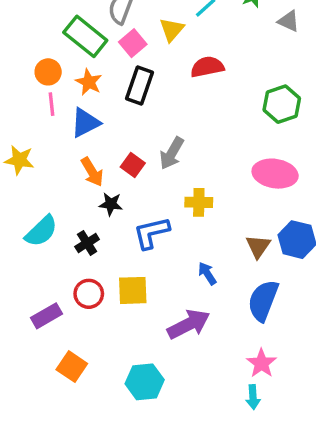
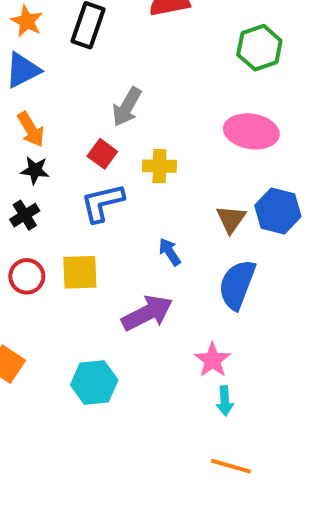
red square: (133, 165) -> (102, 154), moved
black star: (111, 204) -> (35, 170), moved
pink star: (261, 363) -> (213, 360), moved

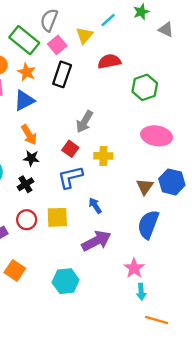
green hexagon: (259, 48) -> (145, 87), moved
blue arrow: (170, 252) -> (95, 206), moved
orange line: (231, 466) -> (157, 320), moved

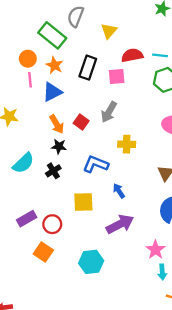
cyan line: (108, 20) -> (160, 55), moved, turned 48
pink square: (57, 45) -> (117, 76), moved, turned 35
red square: (70, 149) -> (81, 122), moved
blue L-shape: (70, 177) -> (96, 164), turned 35
red circle: (27, 220) -> (52, 224), moved

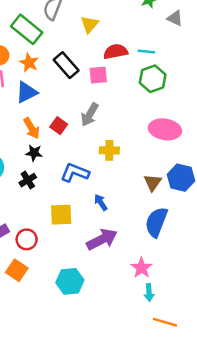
black rectangle: (88, 68) -> (66, 65), turned -60

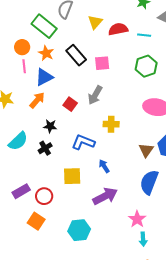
red semicircle: (116, 52) -> (118, 29), moved
cyan line: (146, 52) -> (144, 35), moved
orange arrow: (32, 128) -> (37, 100), moved, turned -108

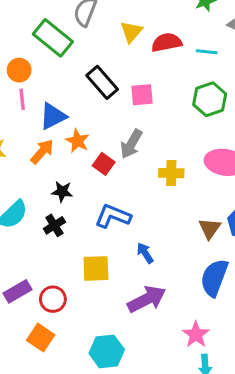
orange star: (46, 53) -> (77, 141), moved
red square: (70, 104) -> (104, 164), moved
yellow cross: (111, 124) -> (171, 173), moved

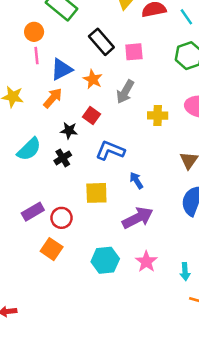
cyan line: (207, 52) -> (186, 17), turned 49
orange star: (77, 141) -> (93, 79), moved
red square: (104, 164) -> (91, 115), moved
pink star: (196, 335) -> (146, 262), moved

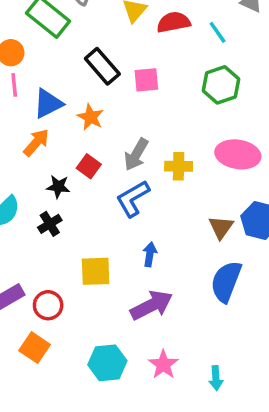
gray arrow: (125, 92) -> (136, 154), moved
blue L-shape: (110, 150) -> (133, 198), moved, turned -52
blue arrow: (136, 180) -> (150, 254), turned 42

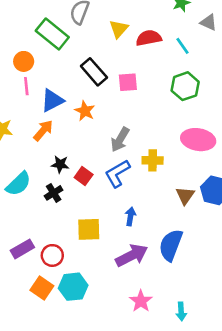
red square: (89, 166) -> (84, 176), moved
yellow cross: (179, 166) -> (153, 160), moved
blue semicircle: (226, 282) -> (171, 245), moved
cyan hexagon: (107, 363) -> (73, 287), moved

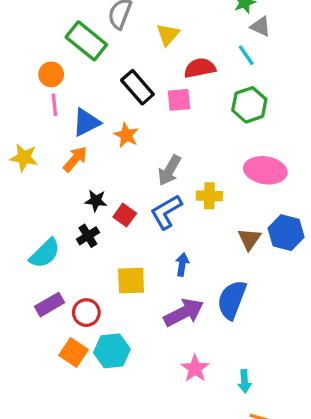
gray triangle: (209, 22) -> (261, 26), moved
red semicircle: (149, 38) -> (200, 68), moved
cyan semicircle: (18, 184) -> (45, 253), moved

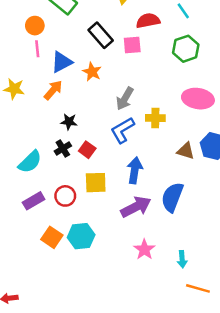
red square: (125, 215) -> (87, 150), moved
brown triangle: (249, 239) -> (186, 151), turned -48
blue arrow: (182, 265) -> (135, 170), size x1.5
red circle: (86, 313) -> (65, 196), moved

